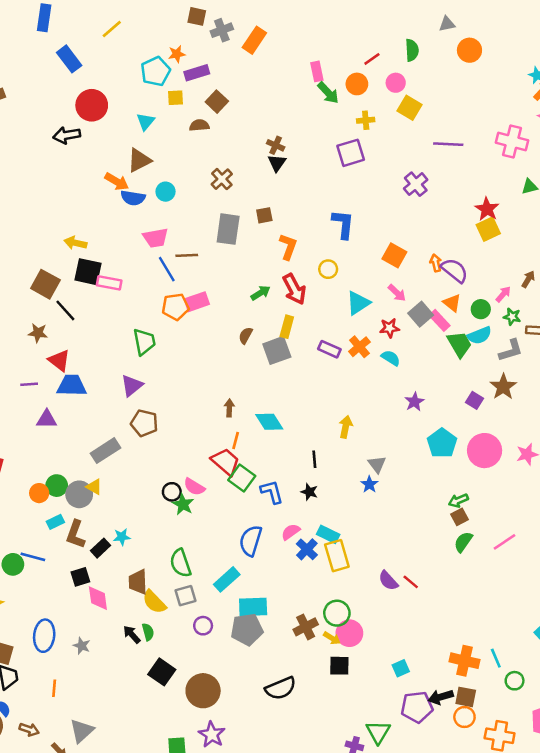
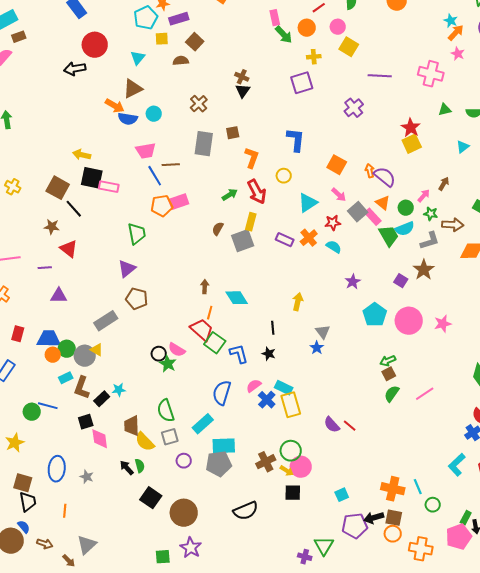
blue trapezoid: (72, 385) -> (49, 339), moved

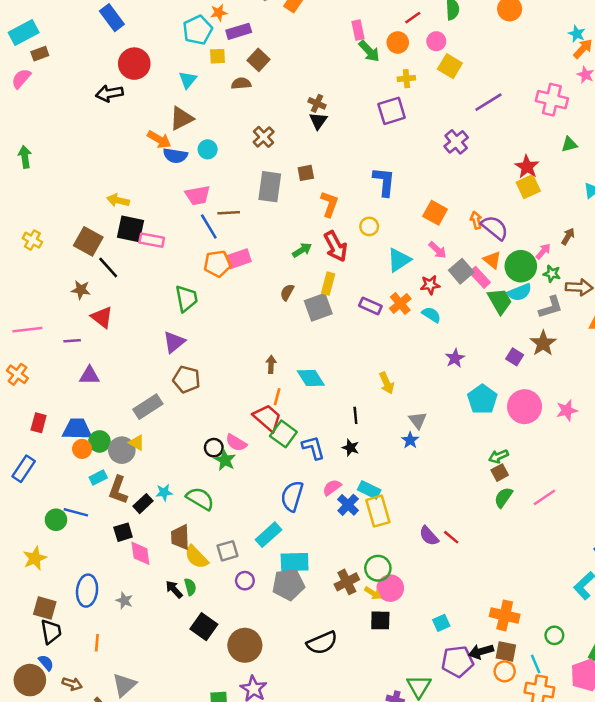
purple line: (380, 76) -> (488, 102), turned -35
green circle: (406, 208) -> (521, 266), size x1.6
yellow arrow: (298, 302) -> (387, 383), turned 144
green semicircle: (166, 411) -> (200, 499), moved, turned 140
cyan line: (418, 487) -> (536, 664), moved

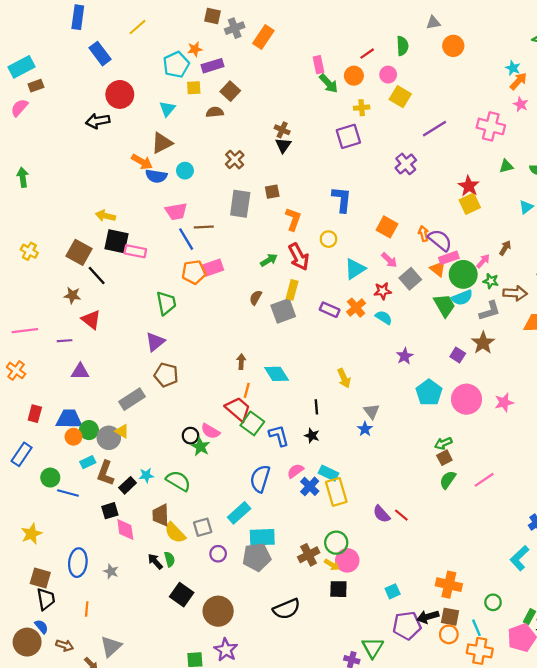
pink rectangle: (480, 277) -> (449, 258), moved, turned -66
green circle: (56, 520) -> (50, 478), moved

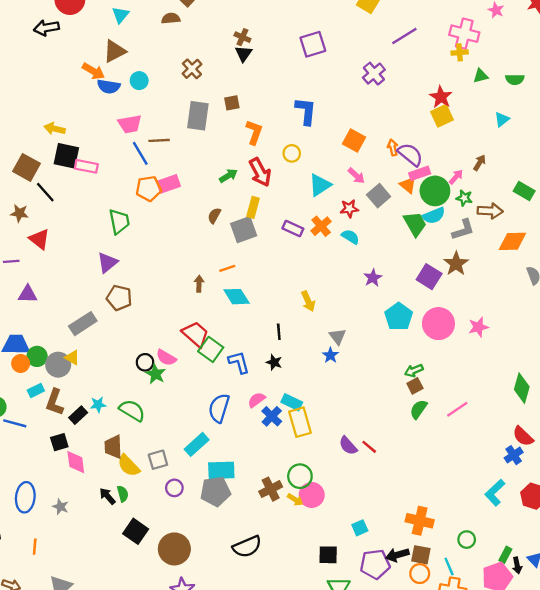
yellow cross: (362, 108) -> (460, 52), moved
purple square: (458, 355) -> (429, 277), size x1.5
orange line: (247, 390) -> (227, 268), moved, turned 56
black square: (338, 589) -> (328, 555), moved

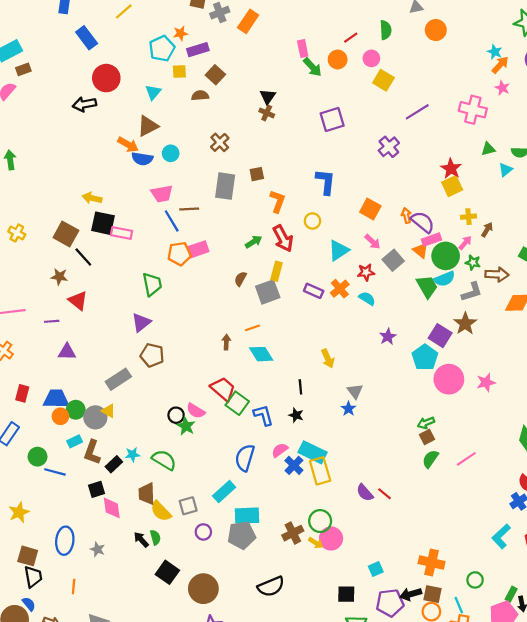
yellow cross: (460, 52) -> (469, 217), moved
black triangle: (244, 54) -> (268, 97), moved
cyan triangle: (502, 119) -> (506, 170), moved
cyan pentagon: (399, 317) -> (425, 357), moved
cyan rectangle: (292, 402) -> (312, 452), size x1.4

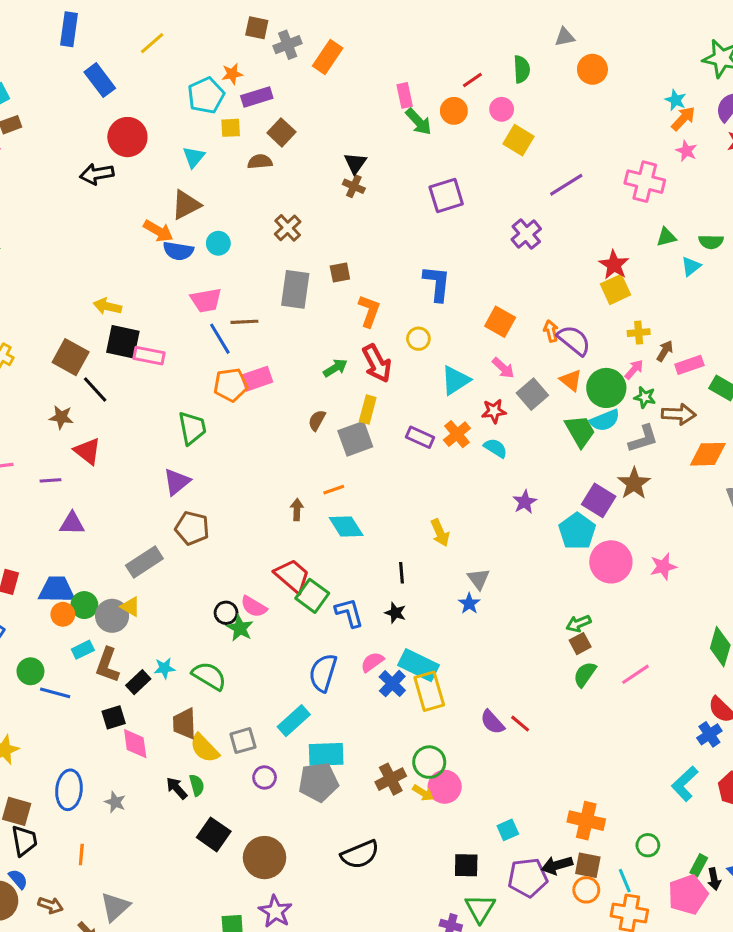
pink rectangle: (431, 240) -> (689, 365), moved

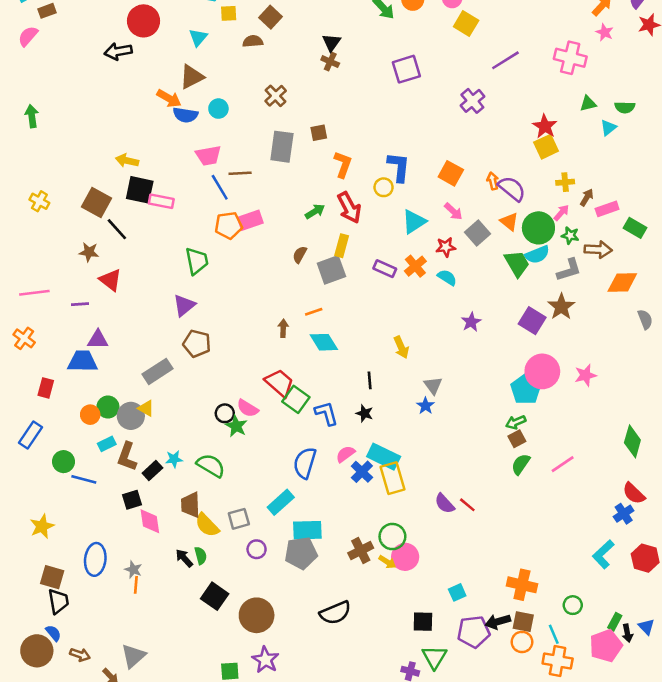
blue L-shape: (437, 283) -> (399, 167), moved
cyan pentagon: (577, 531) -> (526, 389), moved
blue trapezoid: (57, 590) -> (83, 361), moved
orange line: (81, 854) -> (136, 585), moved

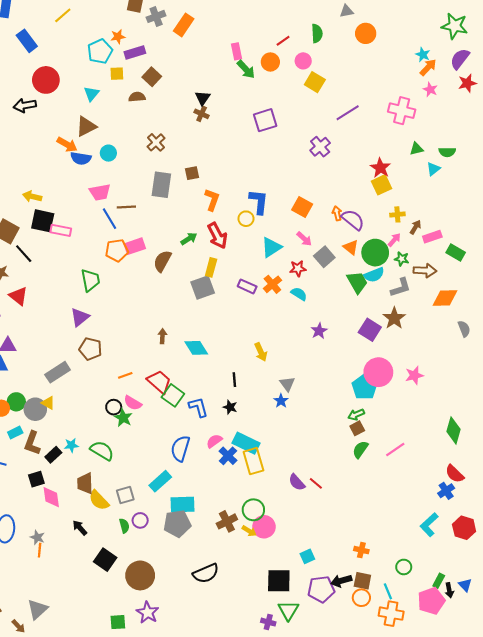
brown semicircle: (300, 255) -> (162, 261), moved, size x1.5
orange line: (314, 312) -> (125, 375), moved
green semicircle: (201, 556) -> (124, 526), moved
orange cross: (522, 585) -> (361, 550), size x0.6
black square: (423, 622) -> (279, 581), size x1.4

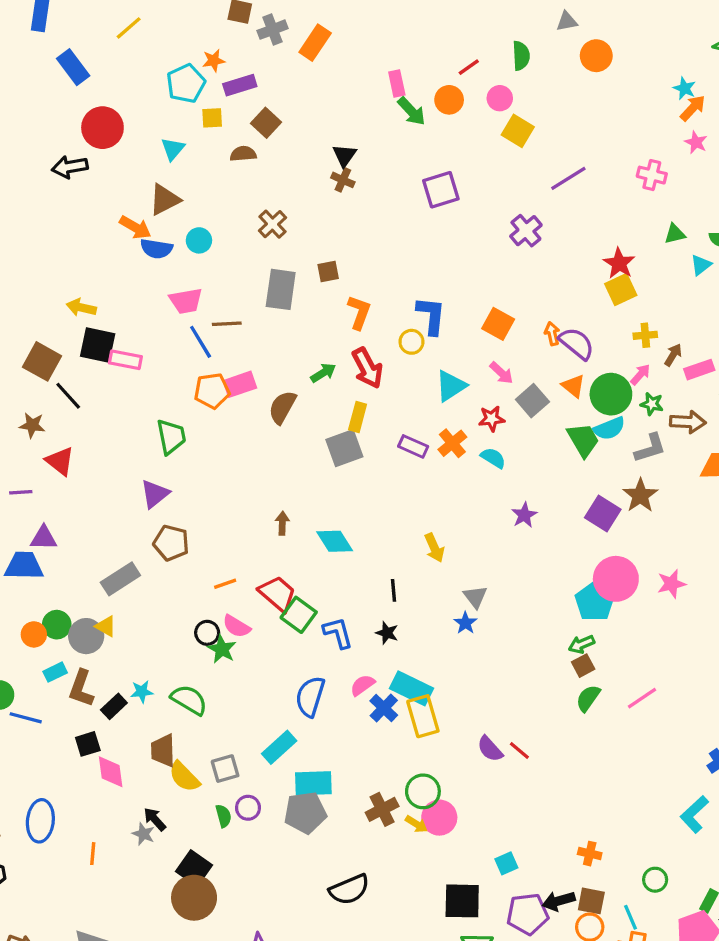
pink cross: (402, 111) -> (652, 175), size x0.7
gray star: (37, 537) -> (143, 834), moved
brown circle: (140, 575) -> (194, 898), moved

